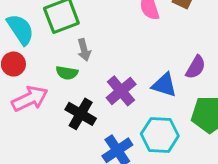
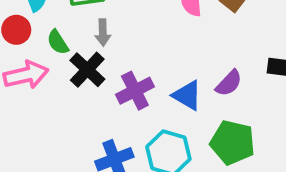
green semicircle: (67, 73) -> (58, 42), moved, turned 35
black cross: (81, 114) -> (87, 70), moved

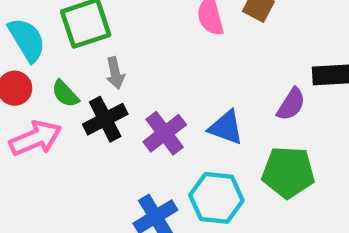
black cross: (87, 70) -> (105, 119), turned 30
purple semicircle: (229, 83) -> (291, 104), moved

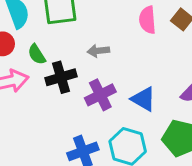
gray arrow: (115, 73) -> (98, 51), moved, turned 85

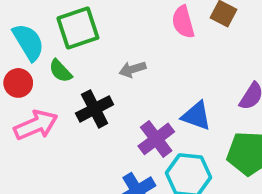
green semicircle: (37, 54) -> (60, 71), moved
purple cross: (100, 95) -> (156, 139), moved

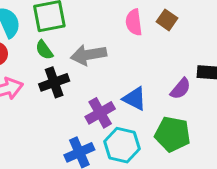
gray arrow: (132, 69) -> (89, 55), size x1.6
green semicircle: (60, 71) -> (44, 50), moved

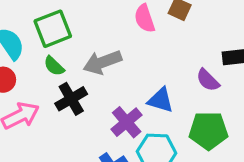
purple semicircle: (180, 89) -> (208, 80), turned 105

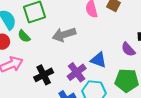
green semicircle: (54, 66) -> (24, 36), moved
black cross: (71, 99) -> (44, 75), moved

